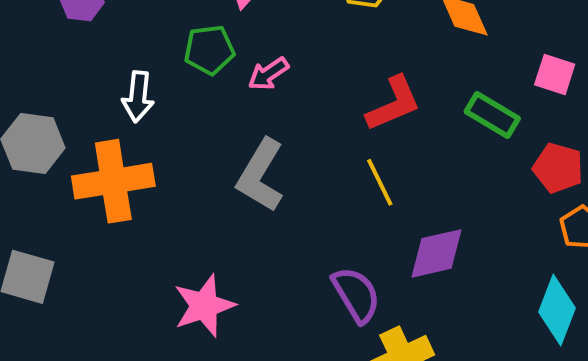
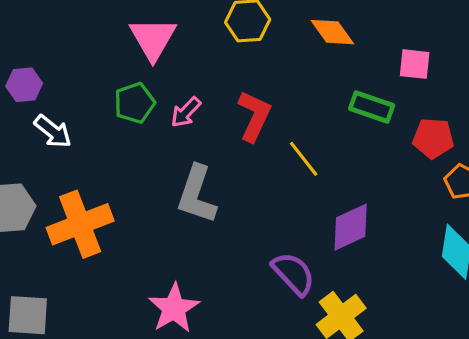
white arrow: (138, 97) -> (53, 131), moved, turned -45
red L-shape: (394, 104) -> (254, 116), moved, turned -30
yellow line: (380, 182) -> (304, 159), moved

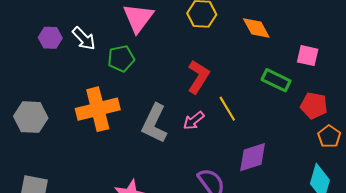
pink arrow: (186, 112) -> (194, 121), moved
white arrow: (53, 131) -> (84, 38), moved
orange cross: (80, 224) -> (98, 109), moved

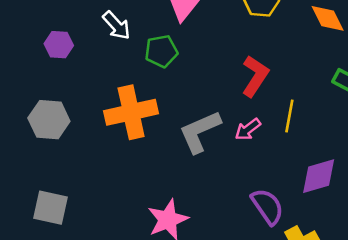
purple hexagon: (50, 38) -> (59, 45), moved
yellow line: (227, 109) -> (289, 116), turned 40
gray L-shape: (154, 123) -> (200, 132), turned 39

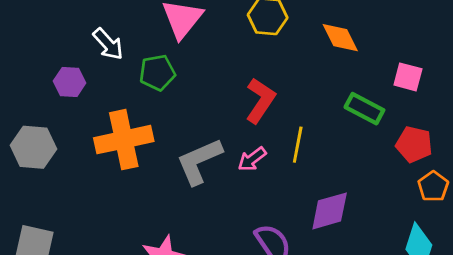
purple hexagon: (59, 45) -> (70, 82), moved

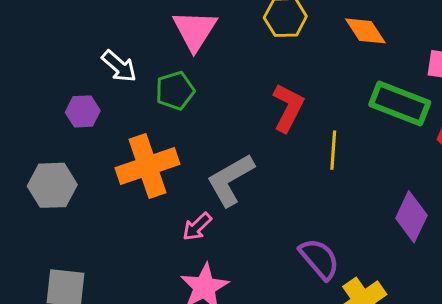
green rectangle: (364, 109) -> (400, 104), size x1.4
pink arrow: (252, 159) -> (197, 227), moved
purple diamond: (330, 211) -> (411, 217), moved, turned -42

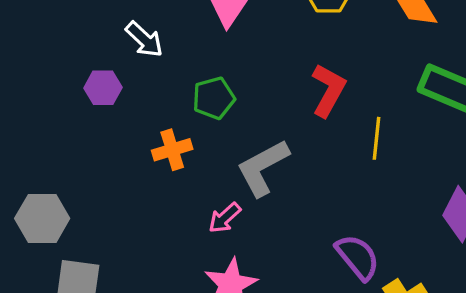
green pentagon: (175, 91) -> (214, 98), moved
orange cross: (147, 166) -> (172, 150), size x0.6
gray hexagon: (52, 185) -> (42, 218), moved

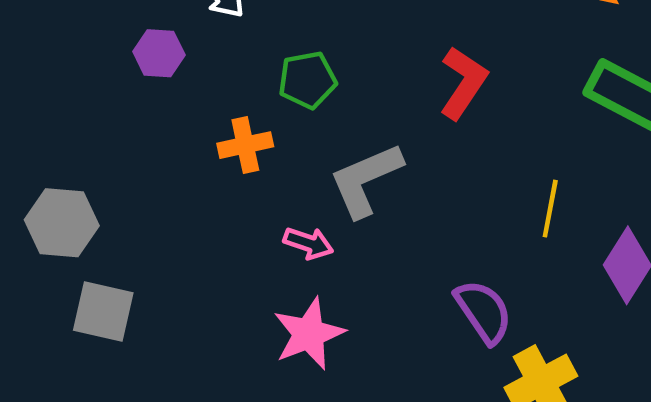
yellow line: (377, 138) -> (550, 209), moved
pink arrow: (225, 218) -> (308, 243), turned -124

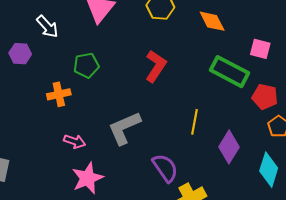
gray L-shape: (366, 180) -> (124, 128), moved
pink arrow: (308, 243) -> (75, 141), moved

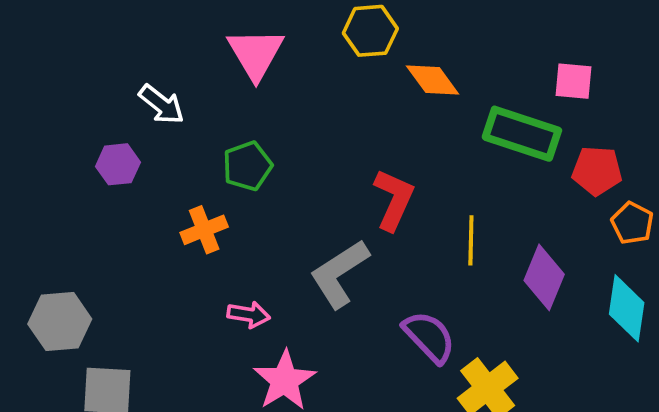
orange diamond: (212, 21) -> (433, 80), moved
red L-shape: (156, 66) -> (394, 200), moved

